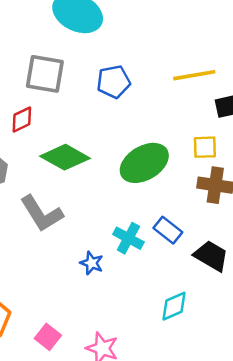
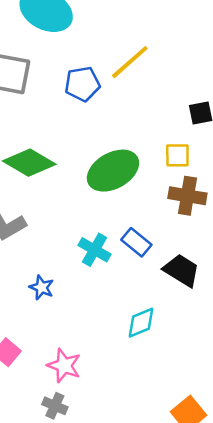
yellow line: (194, 75) -> (130, 62), moved, turned -33
blue star: (92, 263) -> (42, 287), moved

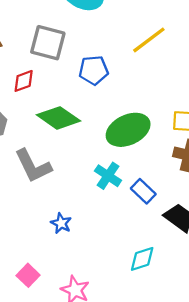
blue pentagon: (82, 84) -> (94, 70), moved
cyan cross: (95, 250) -> (108, 176), moved

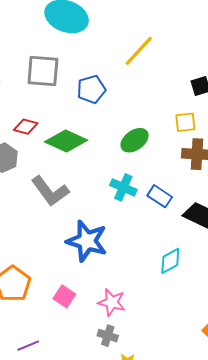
red diamond: (24, 81) -> (26, 127), moved, turned 45
green ellipse: (128, 130) -> (135, 140), size x0.7
blue star: (61, 223) -> (87, 241), size x2.0

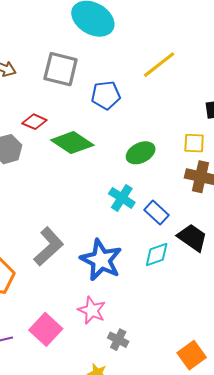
gray L-shape: (50, 191) -> (49, 247), moved, turned -105
blue star: (87, 241) -> (101, 260), moved
cyan diamond: (170, 261) -> (157, 255), moved
pink square: (64, 296) -> (46, 329), moved, size x1.4
gray cross: (108, 336) -> (118, 340), moved

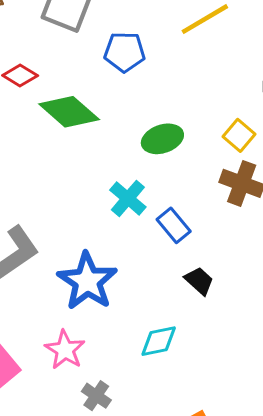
yellow square: (194, 143) -> (239, 135), turned 30
black trapezoid: (192, 238) -> (199, 281), moved, size x0.7
cyan diamond: (157, 255) -> (159, 341), moved

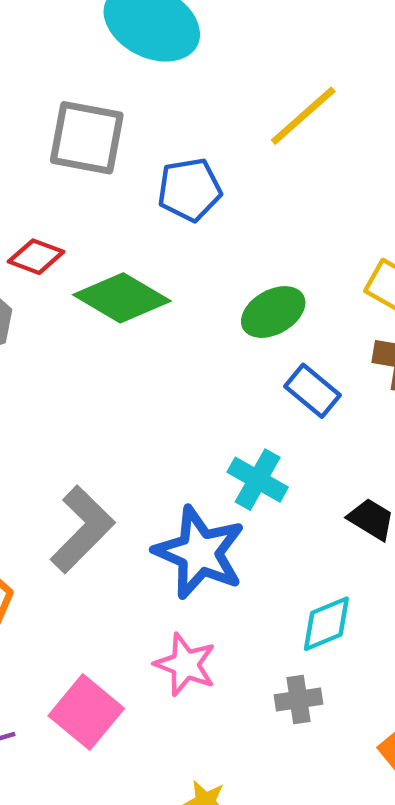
cyan cross: (128, 198) -> (258, 480), moved
blue rectangle: (174, 225) -> (313, 391), moved
gray cross: (96, 396) -> (298, 699), moved, turned -32

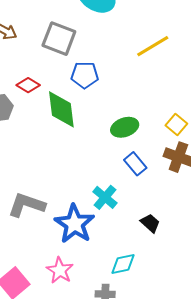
blue pentagon: (189, 190) -> (85, 75), moved
green diamond: (122, 298) -> (61, 109), turned 42
gray L-shape: (82, 529) -> (26, 205), turned -126

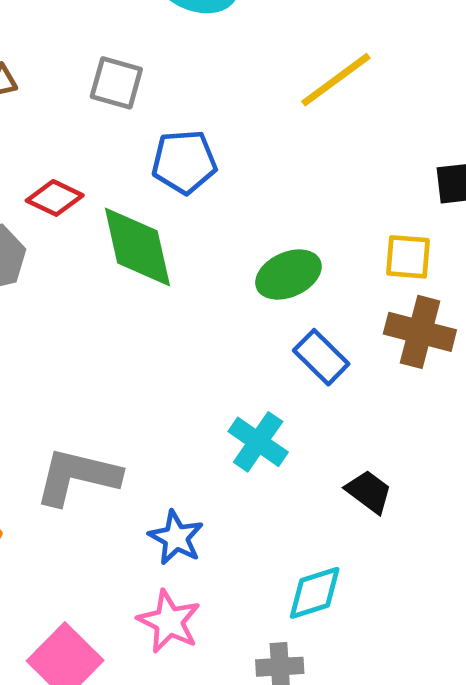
gray square: (59, 39) -> (116, 83), size x0.7
yellow square: (176, 125) -> (408, 257), turned -30
blue star: (75, 224) -> (176, 538), moved, size x0.6

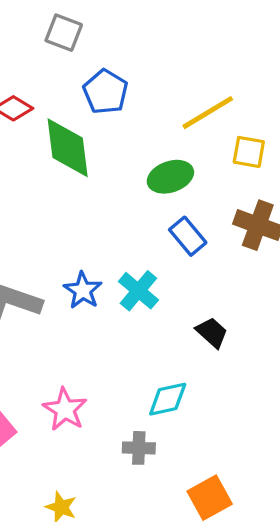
yellow line: (336, 80) -> (208, 113), moved
blue pentagon: (184, 162) -> (106, 92), turned 30
yellow square: (408, 257) -> (249, 152), moved
blue star: (176, 538) -> (83, 290), moved

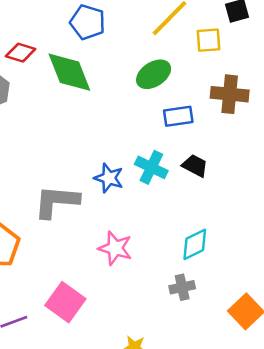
blue rectangle: (188, 236) -> (178, 116), turned -44
black trapezoid: (212, 332) -> (195, 166), moved
pink star: (65, 409) -> (115, 248), moved

